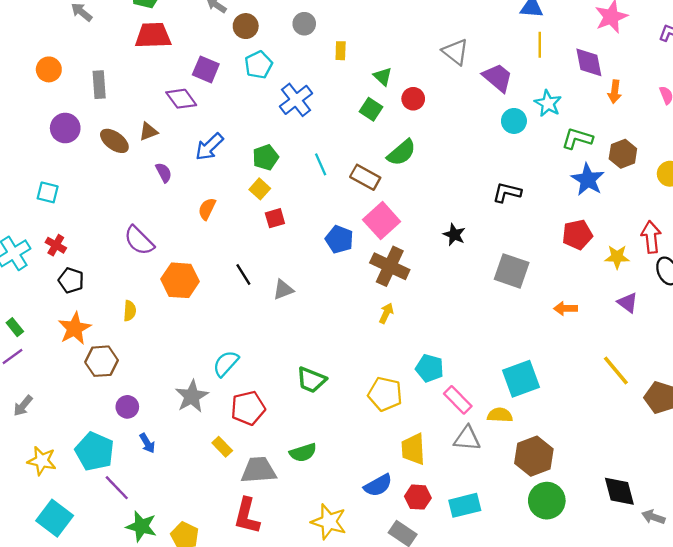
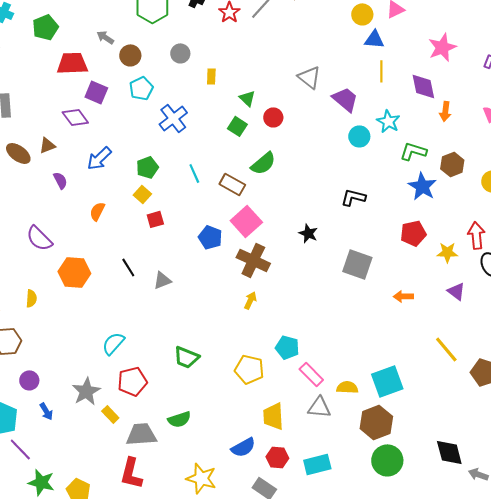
red trapezoid: (153, 35) -> (72, 63), moved
cyan square: (521, 379) -> (387, 381), moved
gray star: (192, 396) -> (86, 391), moved

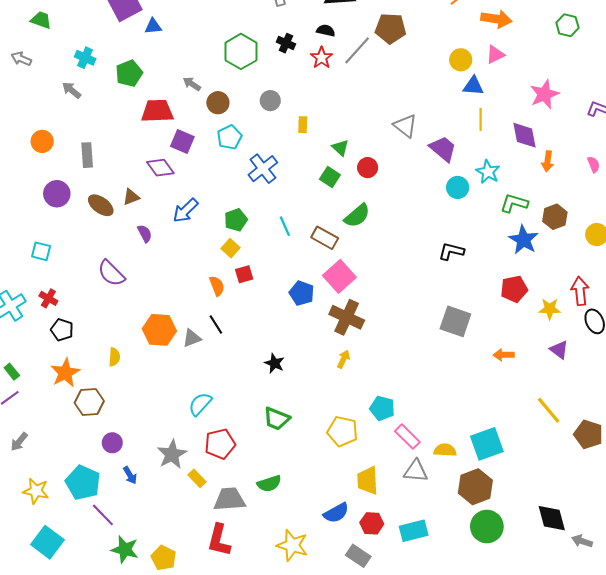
orange semicircle: (97, 211) -> (217, 286), moved, turned 132
black star: (308, 233) -> (274, 363), moved
purple semicircle: (39, 238) -> (111, 273), moved
gray triangle: (162, 280) -> (192, 338), moved

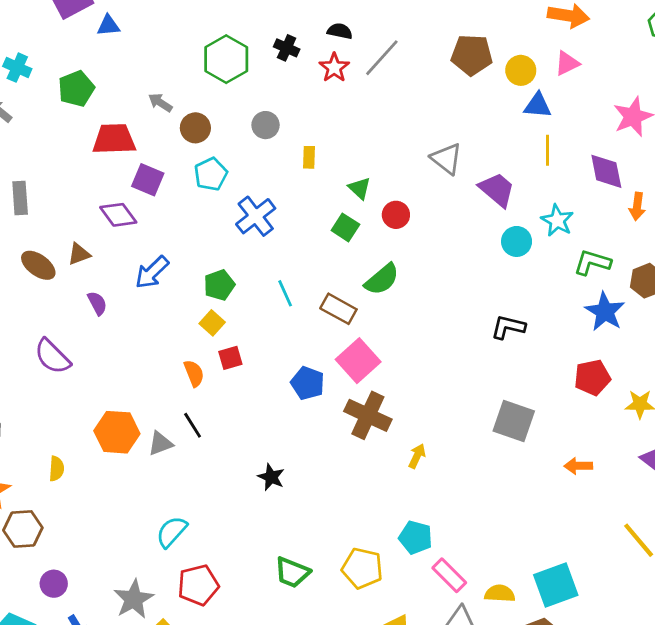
brown pentagon: (391, 28) -> (472, 55), moved
yellow arrow: (344, 359) -> (417, 456), moved
green trapezoid: (277, 419) -> (292, 572), moved

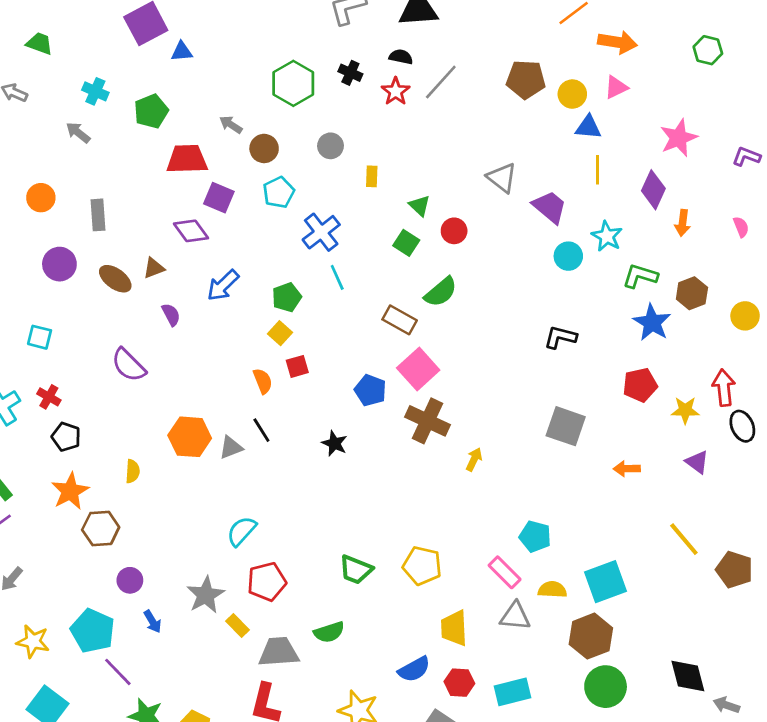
purple diamond: (606, 171) -> (653, 190), turned 36
cyan line: (285, 293) -> (337, 277), moved
black star: (271, 477) -> (334, 443), moved
cyan pentagon: (416, 537) -> (535, 536), moved

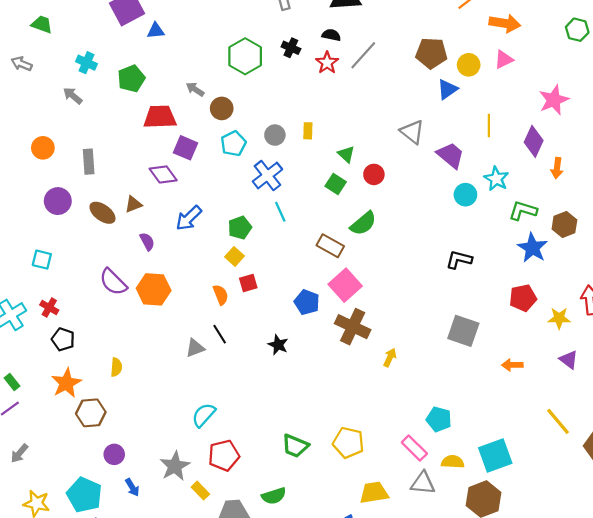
blue triangle: (588, 127) -> (447, 89), moved, turned -40
gray circle: (331, 146) -> (275, 135), moved
orange hexagon: (190, 437) -> (154, 289), moved
yellow trapezoid: (454, 628) -> (374, 493), turned 84

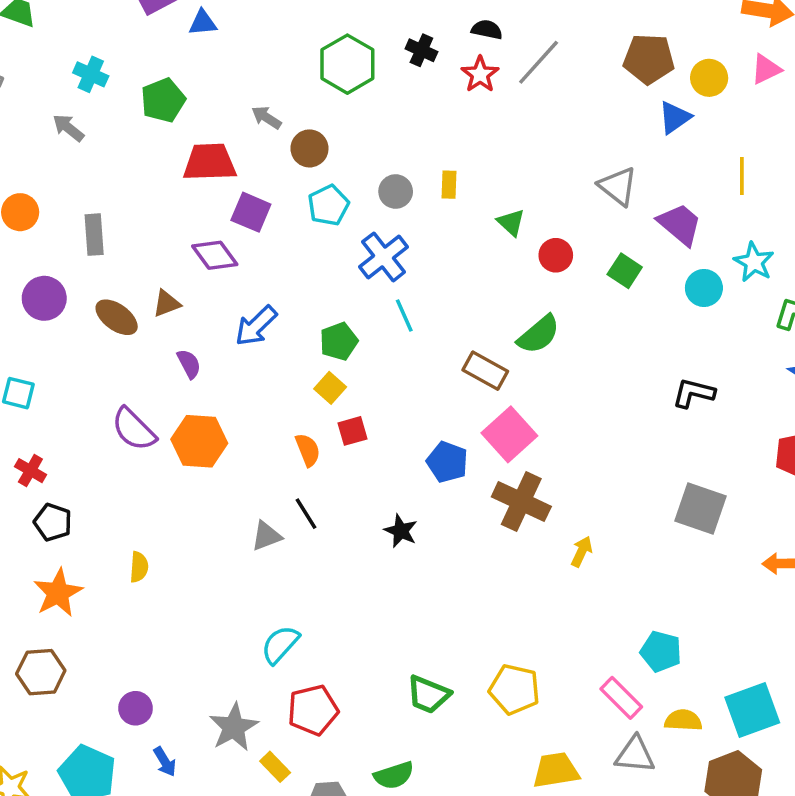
green square: (336, 184) -> (625, 271), moved
brown hexagon: (91, 413) -> (41, 672), moved

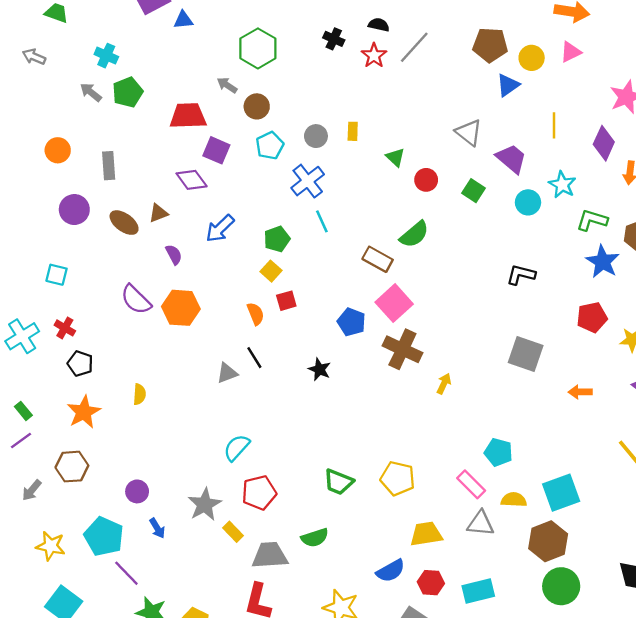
green hexagon: (347, 64) -> (258, 48), moved
green pentagon: (163, 100) -> (128, 92), moved

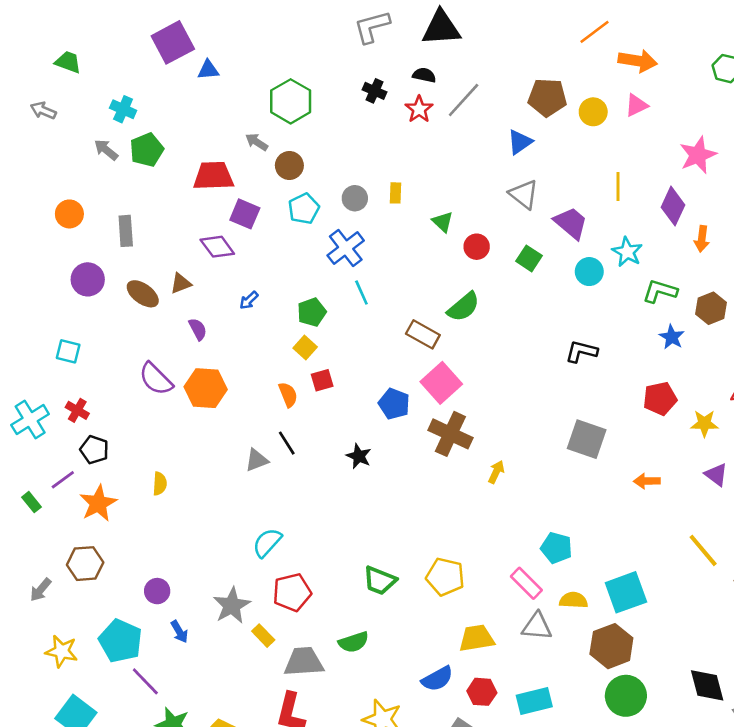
blue triangle: (508, 85) -> (520, 142), moved
blue arrow: (220, 228) -> (249, 300), size x0.6
blue star: (603, 262) -> (672, 337), size x0.7
purple line: (21, 441) -> (63, 480), moved

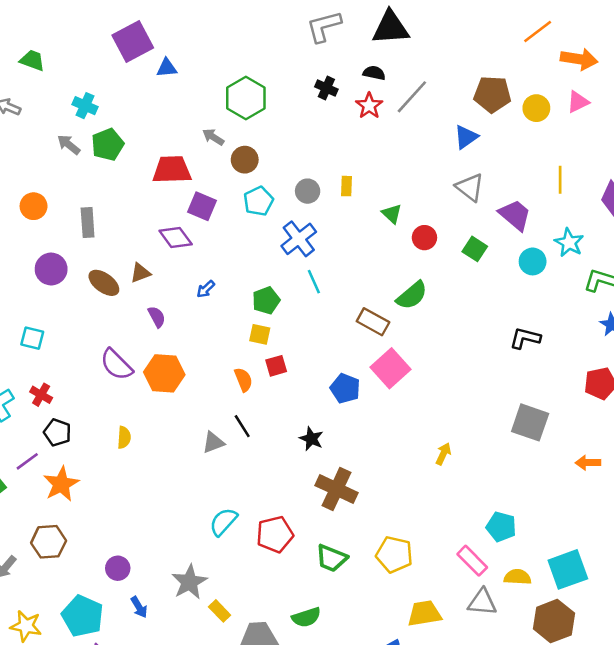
yellow square: (305, 347) -> (260, 334), turned -30
brown cross: (450, 434) -> (336, 489), moved
yellow semicircle: (160, 484) -> (124, 437), moved
red pentagon: (292, 592) -> (275, 534), moved

